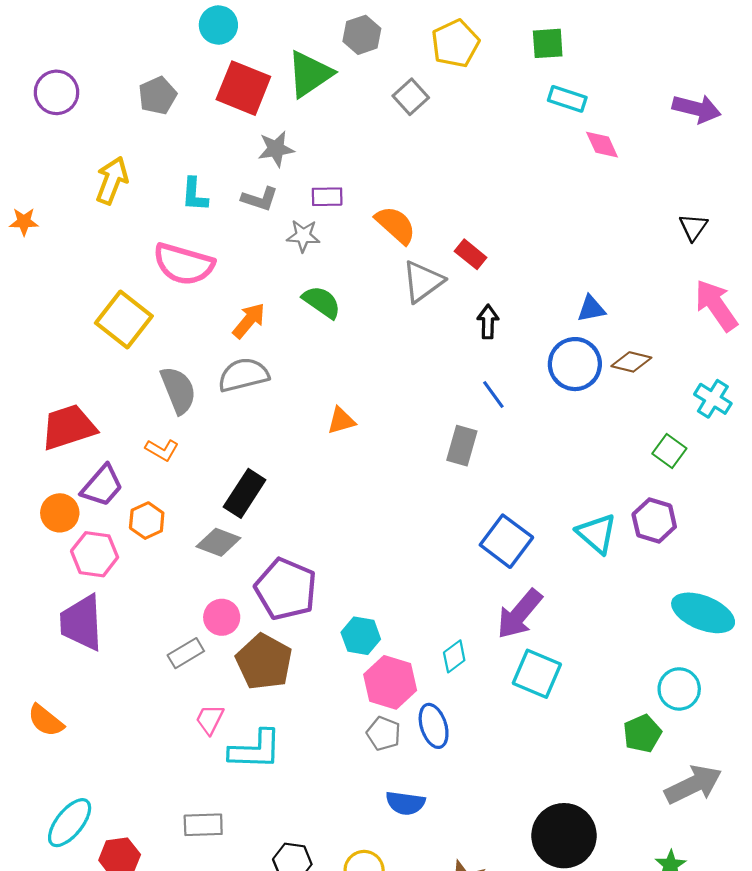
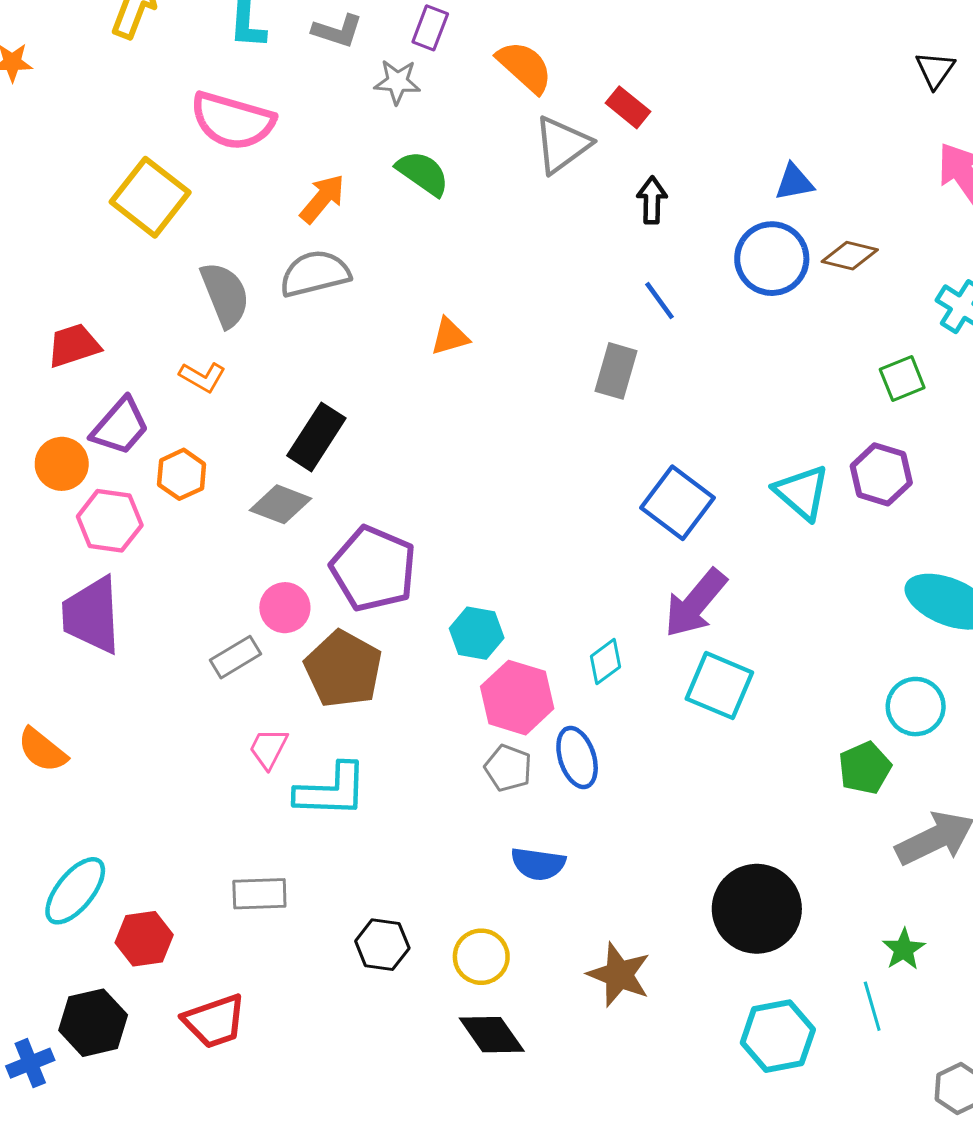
purple rectangle: (327, 197) -> (430, 28), turned -68
red trapezoid: (68, 427) -> (74, 345), size x0.7
green square: (669, 451) -> (902, 378), turned 32

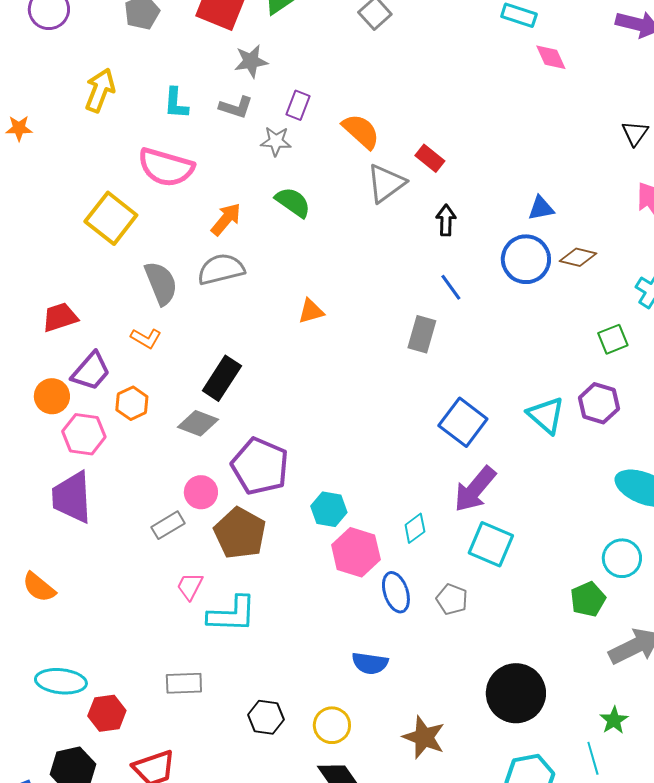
gray pentagon: (508, 768) -> (452, 599), moved
cyan ellipse: (75, 891) -> (61, 681), turned 57

